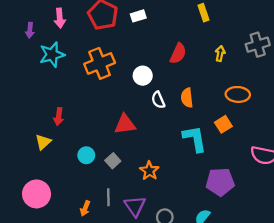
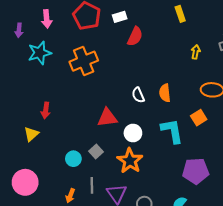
red semicircle: (178, 54) -> (135, 36), moved
white circle: (143, 76) -> (133, 133), moved
cyan circle: (86, 155) -> (73, 159), moved
orange star: (149, 171) -> (130, 161), size x1.4

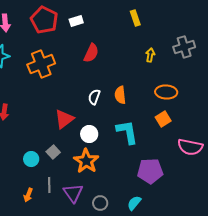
red semicircle: (135, 36) -> (91, 53), moved
white semicircle: (138, 95) -> (94, 97), turned 42
red triangle: (107, 118) -> (64, 119), turned -30
orange square: (199, 118) -> (163, 119), moved

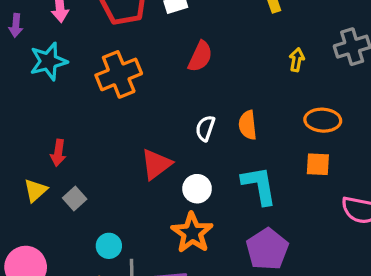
orange square: (163, 119) -> (318, 164), turned 35
gray square: (53, 152) -> (75, 198), moved
cyan circle: (31, 159) -> (109, 246), moved
purple pentagon: (150, 171) -> (267, 249), moved, turned -30

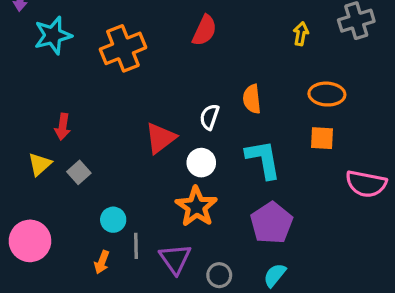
white semicircle: (205, 128) -> (209, 117), moved

